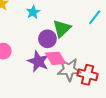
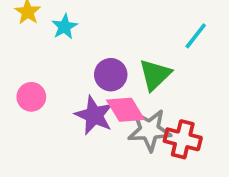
cyan star: (33, 12) -> (65, 27), moved
green triangle: (62, 29) -> (155, 75), moved

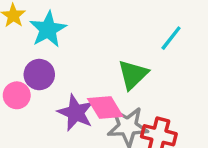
cyan star: (65, 27) -> (48, 29), size x1.5
purple circle: (111, 75) -> (39, 75), moved

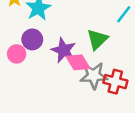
purple star: (76, 113) -> (64, 50), moved

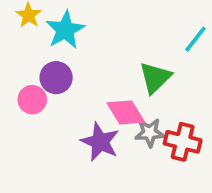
purple star: (64, 50) -> (100, 142), moved
gray star: (94, 76) -> (150, 133), size x0.7

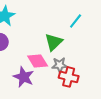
gray star: (150, 133) -> (60, 65), moved

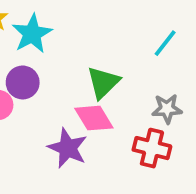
green triangle: (54, 42) -> (103, 82), moved
gray star: (60, 65) -> (167, 109), moved

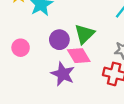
purple circle: (23, 82) -> (59, 40), moved

